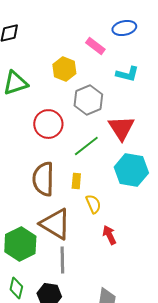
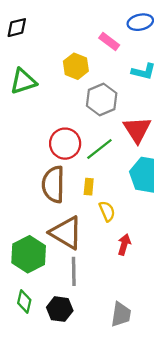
red circle: (48, 124) -> (65, 144), moved
red arrow: (109, 235) -> (124, 245), turned 42

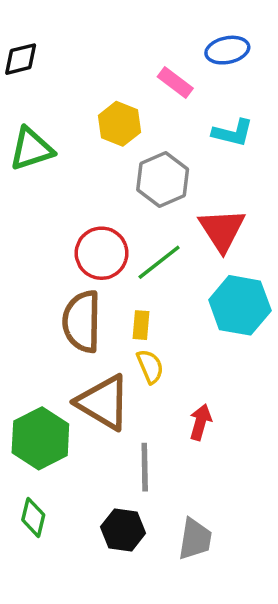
yellow semicircle: (107, 211) -> (150, 366), moved
gray line: (74, 271) -> (145, 467), moved
black hexagon: (60, 309) -> (123, 530), moved

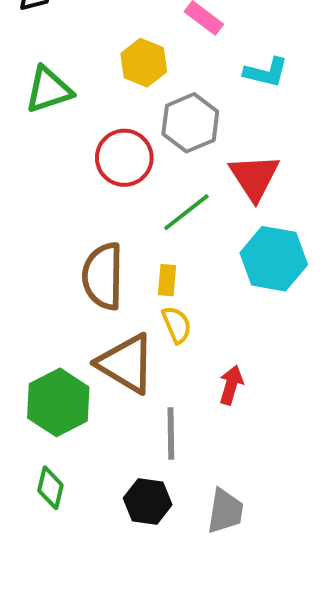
red circle: (102, 253) -> (124, 158), moved

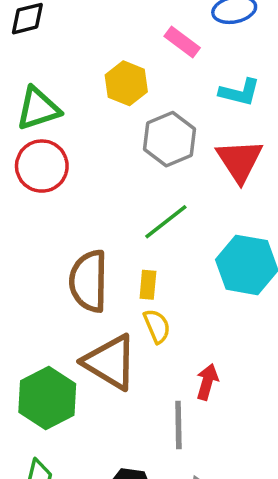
red circle: (124, 158) -> (42, 166), moved
red triangle: (254, 177) -> (240, 161), moved
gray line: (171, 433) -> (178, 425), moved

